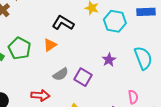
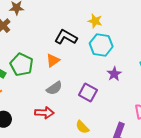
cyan hexagon: (115, 21) -> (101, 45), moved
gray semicircle: (61, 74) -> (54, 88), moved

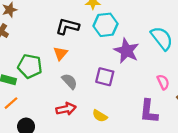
purple star: (114, 74) -> (127, 51), size x1.6
gray semicircle: (54, 88) -> (69, 81), turned -84
yellow semicircle: (82, 127) -> (100, 116), moved

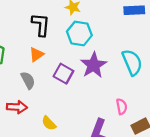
black L-shape: (67, 26) -> (41, 25), turned 65
orange triangle: (61, 53) -> (36, 54), moved
purple square: (105, 77) -> (63, 74), moved

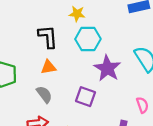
orange triangle: (36, 54) -> (48, 67), turned 35
purple square: (63, 74) -> (85, 97), moved

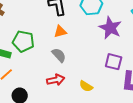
purple square: (85, 97) -> (114, 62), moved

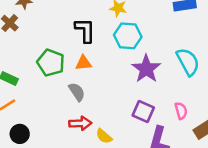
green pentagon: (23, 41) -> (51, 63), moved
red arrow: (56, 80) -> (80, 123), moved

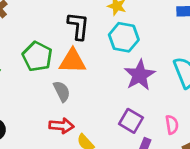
orange triangle: (83, 63) -> (73, 61), size x1.5

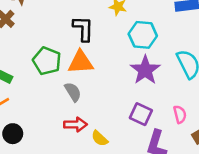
cyan hexagon: (124, 37) -> (143, 35), moved

